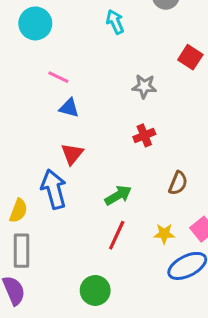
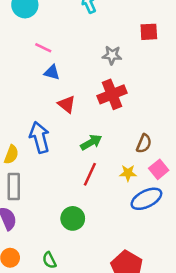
red square: (190, 57) -> (149, 32), turned -36
red cross: (144, 135) -> (112, 94), size x1.6
red triangle: (72, 154) -> (67, 104), moved, turned -30
brown semicircle: (178, 183) -> (144, 144), moved

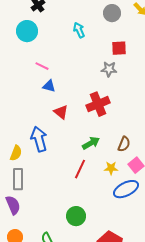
red square: (149, 32) -> (119, 48), moved
gray star: (112, 55) -> (109, 69), moved
green arrow: (91, 142) -> (91, 143), moved
green circle: (73, 218) -> (76, 216), moved

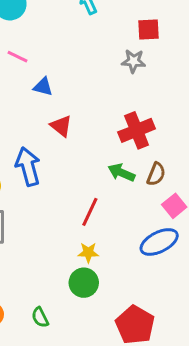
pink line: (42, 66) -> (17, 57), moved
red cross: (98, 104) -> (137, 130), moved
green arrow: (91, 143) -> (121, 173), moved, turned -126
yellow star: (111, 168) -> (88, 253), moved

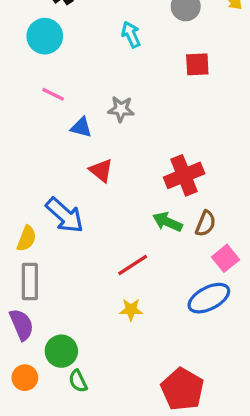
gray star: (133, 61) -> (121, 109), moved
blue arrow: (28, 167) -> (65, 215), turned 147
red line: (90, 212) -> (133, 265), turned 32
green circle: (84, 283) -> (61, 351), moved

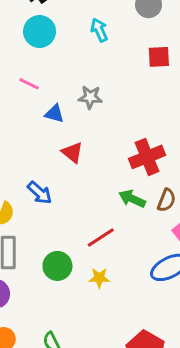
cyan circle: (45, 36) -> (40, 32), moved
blue arrow: (65, 215) -> (40, 193), size x0.7
green circle: (61, 351) -> (57, 266), moved

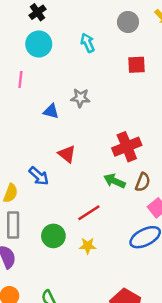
pink line: (29, 84) -> (20, 79), moved, turned 70
red triangle: (72, 152) -> (67, 154), moved

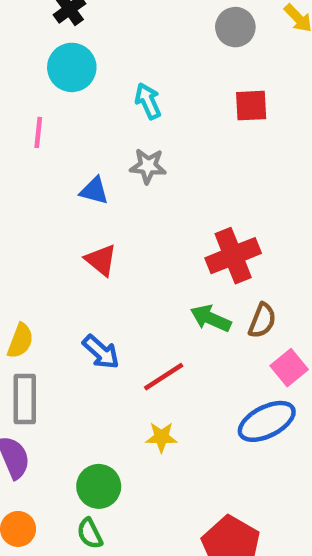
cyan arrow: (88, 43) -> (148, 101), moved
red triangle: (67, 154) -> (101, 260), moved
blue arrow: (39, 176) -> (101, 352), moved
green circle: (53, 236) -> (99, 486), moved

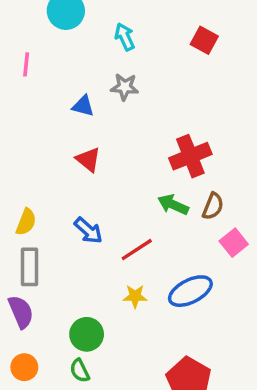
red square: (251, 106) -> (204, 40), turned 32
pink line: (38, 132) -> (26, 64), moved
blue ellipse: (267, 421) -> (190, 291), moved

